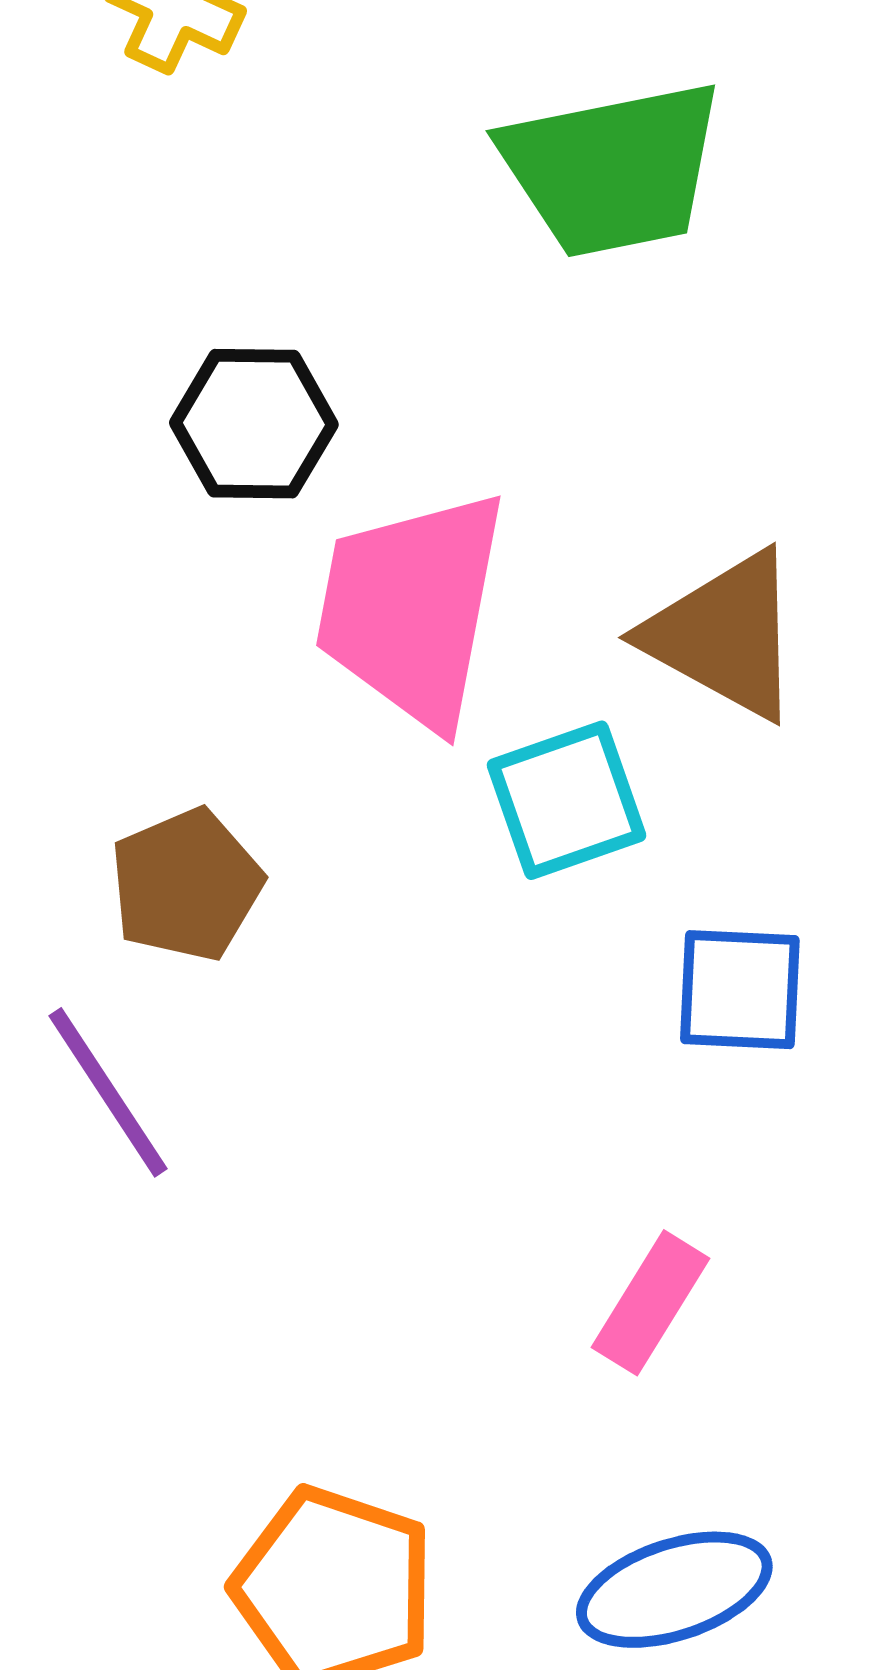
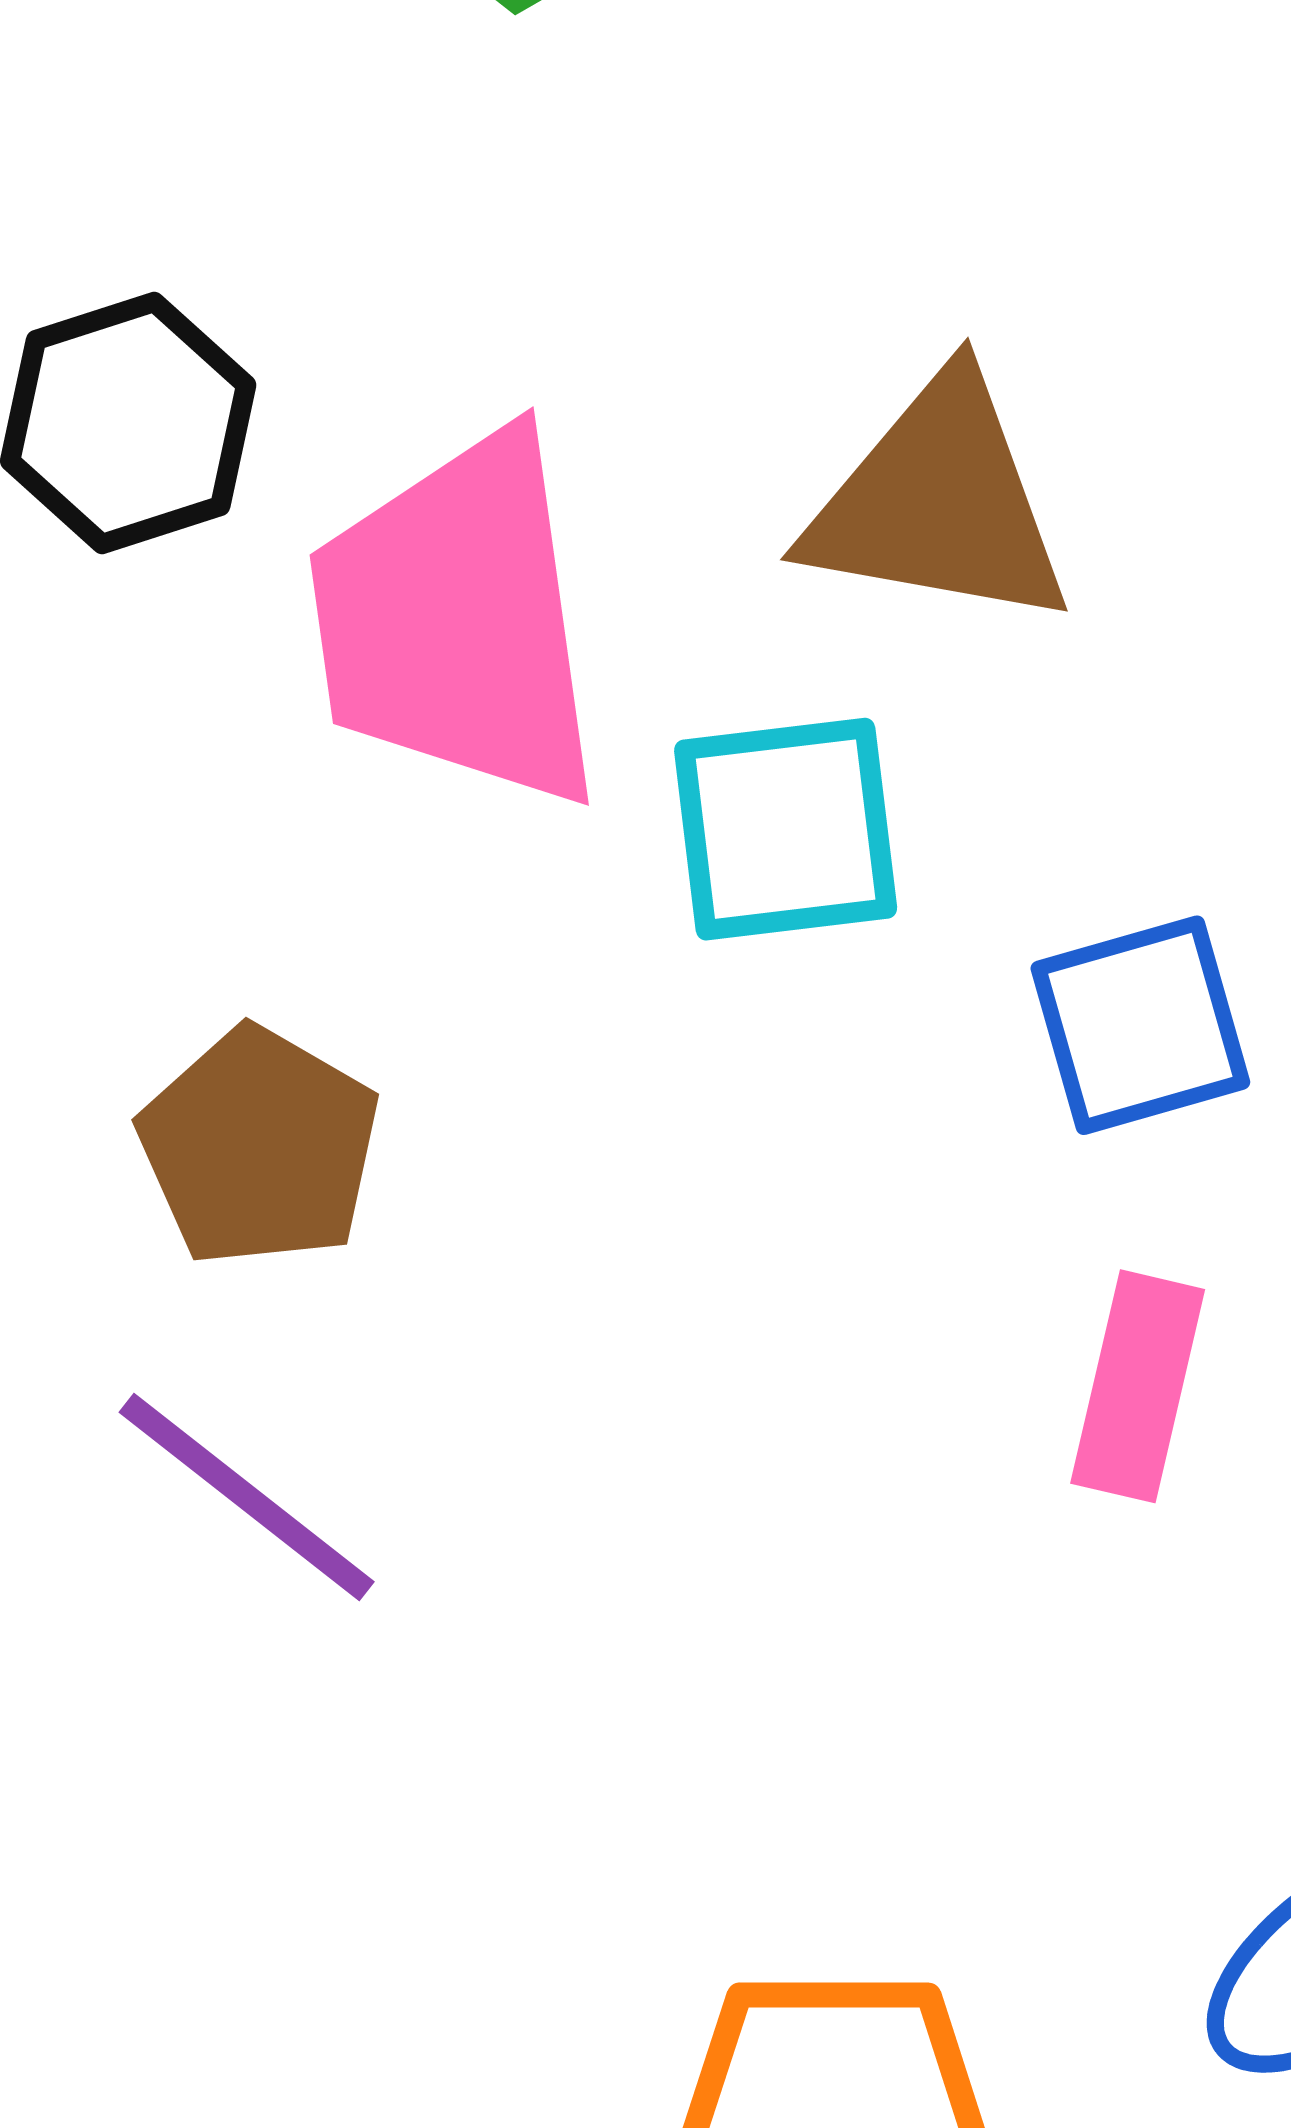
cyan square: (566, 800) -> (786, 829), turned 31
pink rectangle: (650, 1303) -> (1138, 1386), moved

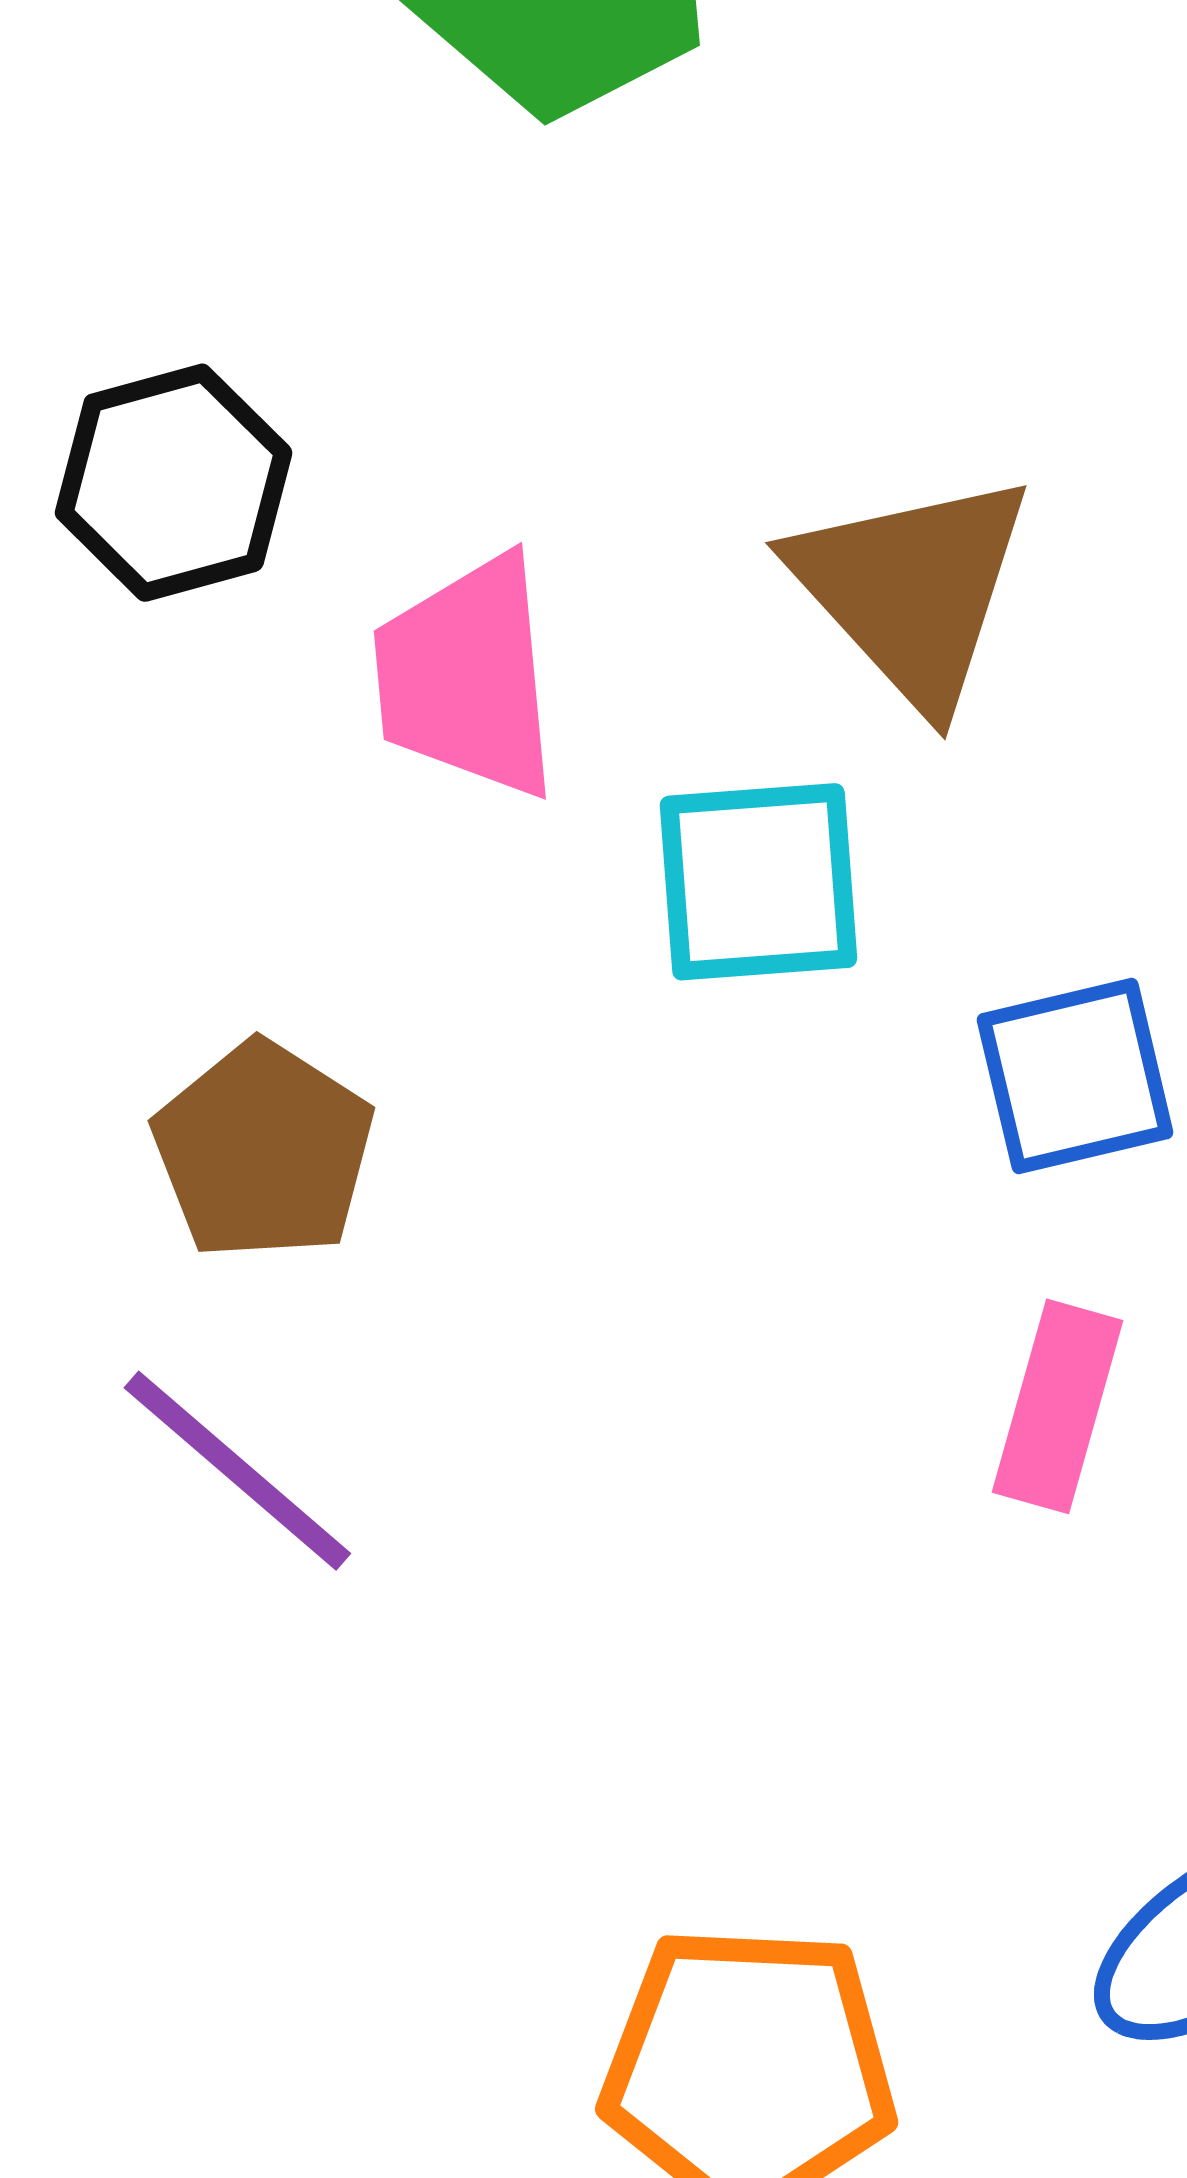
brown triangle: (939, 503) -> (912, 589), turned 35
pink trapezoid: (457, 620) -> (467, 677), size x0.7

